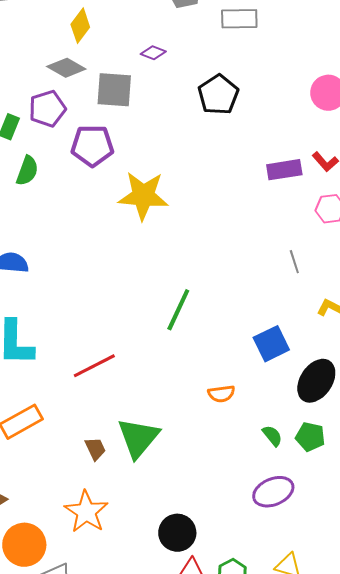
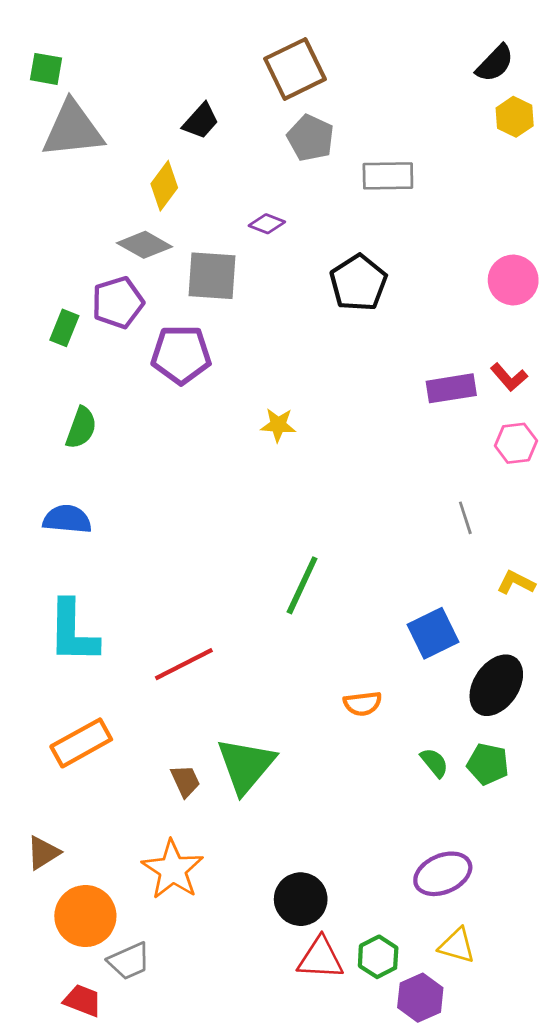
green semicircle: (27, 171) -> (81, 428), moved
yellow star: (143, 196) -> (278, 425), moved, size x0.5
purple ellipse: (273, 492) -> (443, 874), moved

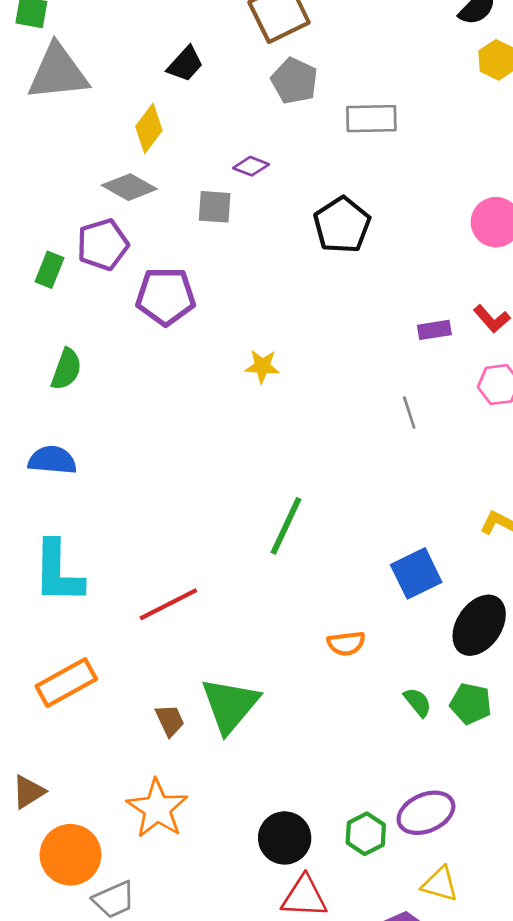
gray square: (212, 276) -> (215, 207), moved, size x0.7
purple rectangle: (451, 388) -> (434, 330), size x0.7
gray line: (465, 518) -> (409, 413), moved
green hexagon: (378, 957) -> (366, 834), moved

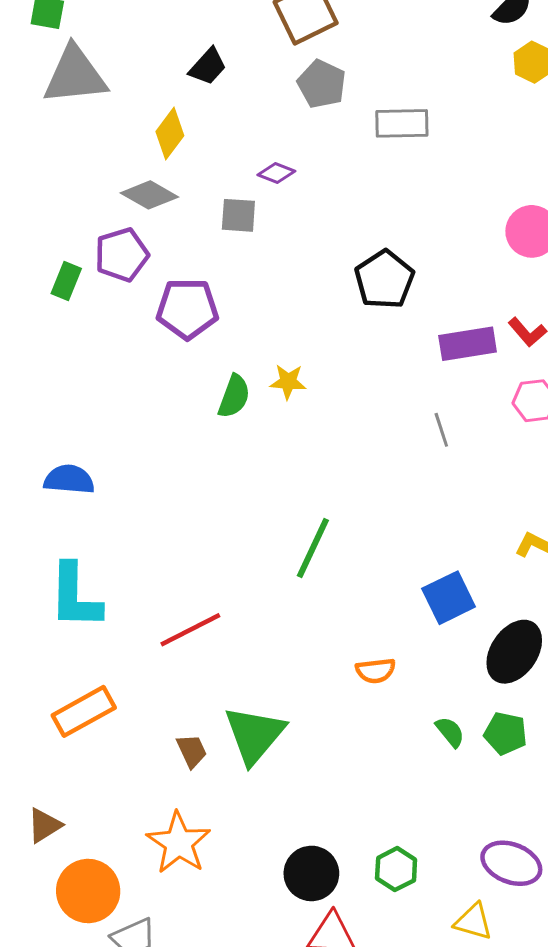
black pentagon: (342, 225) -> (384, 280), moved
purple rectangle: (434, 330) -> (468, 344), size x1.6
green semicircle: (66, 369) -> (234, 396), moved
purple ellipse: (426, 813) -> (511, 863), moved, turned 44

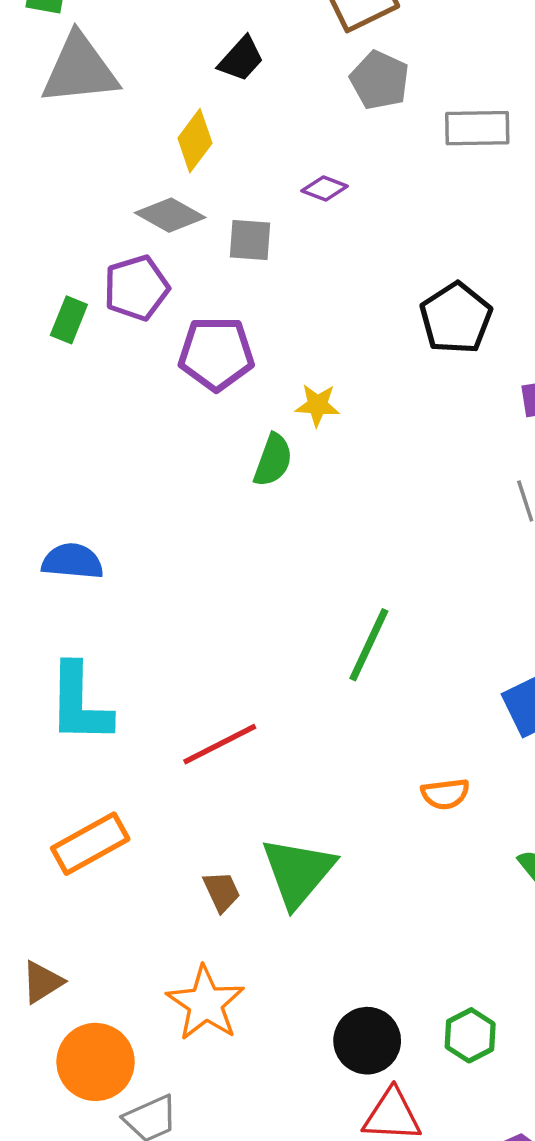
gray square: (238, 215) -> (250, 240), moved
yellow star: (288, 382) -> (317, 405), moved

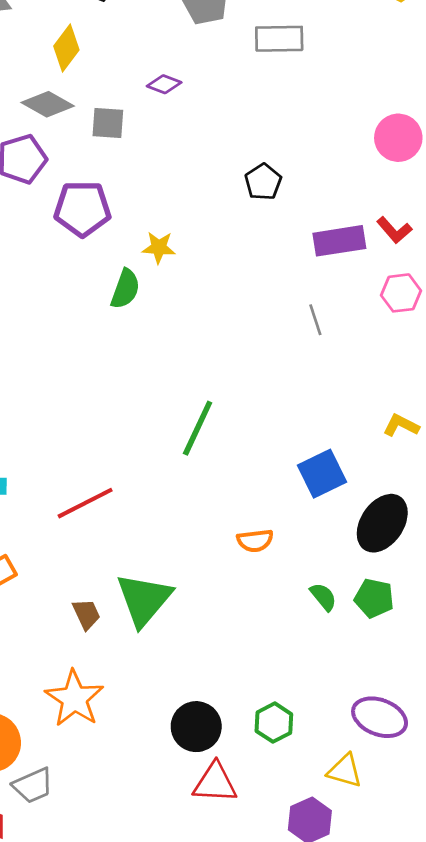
black pentagon: (456, 318) -> (263, 182), size x0.7

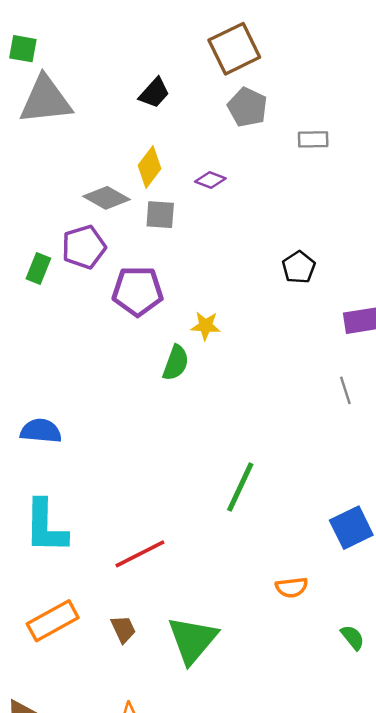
gray rectangle: (279, 39) -> (313, 139), size x0.7
yellow diamond: (66, 48) -> (149, 167), moved
brown trapezoid: (86, 614) -> (123, 629), moved

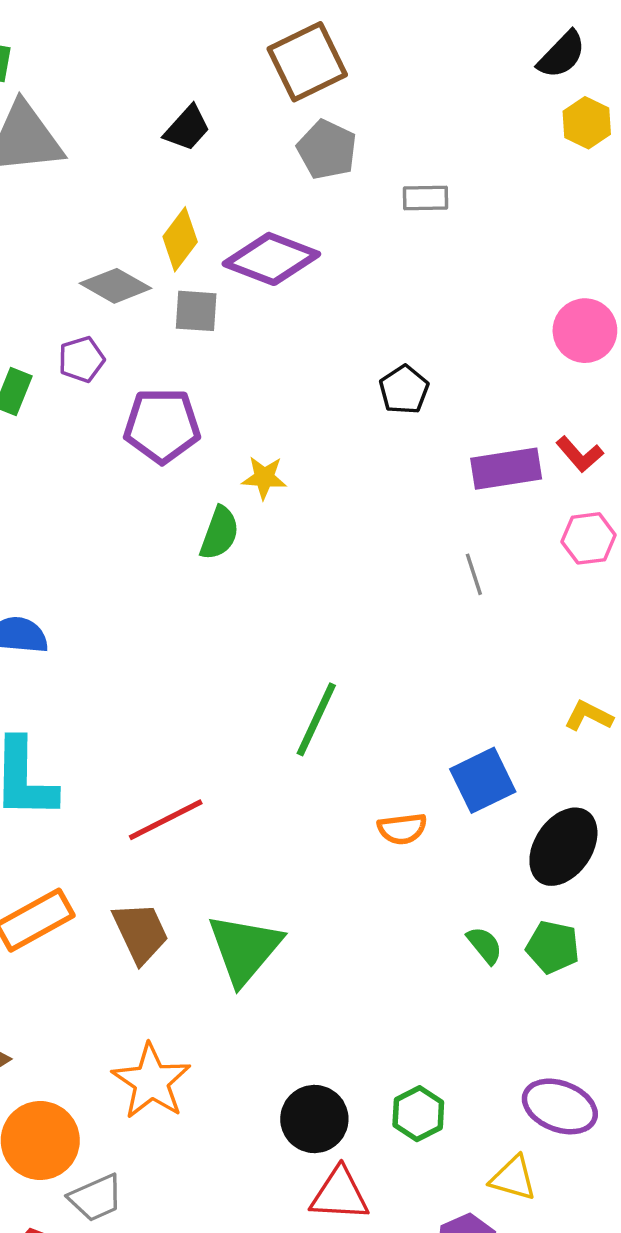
purple diamond: (210, 180) -> (271, 259), size x2.0
purple pentagon: (84, 247) -> (81, 359), size x0.7
orange semicircle: (292, 587) -> (402, 829), moved
brown trapezoid: (123, 629) -> (141, 933), size x1.5

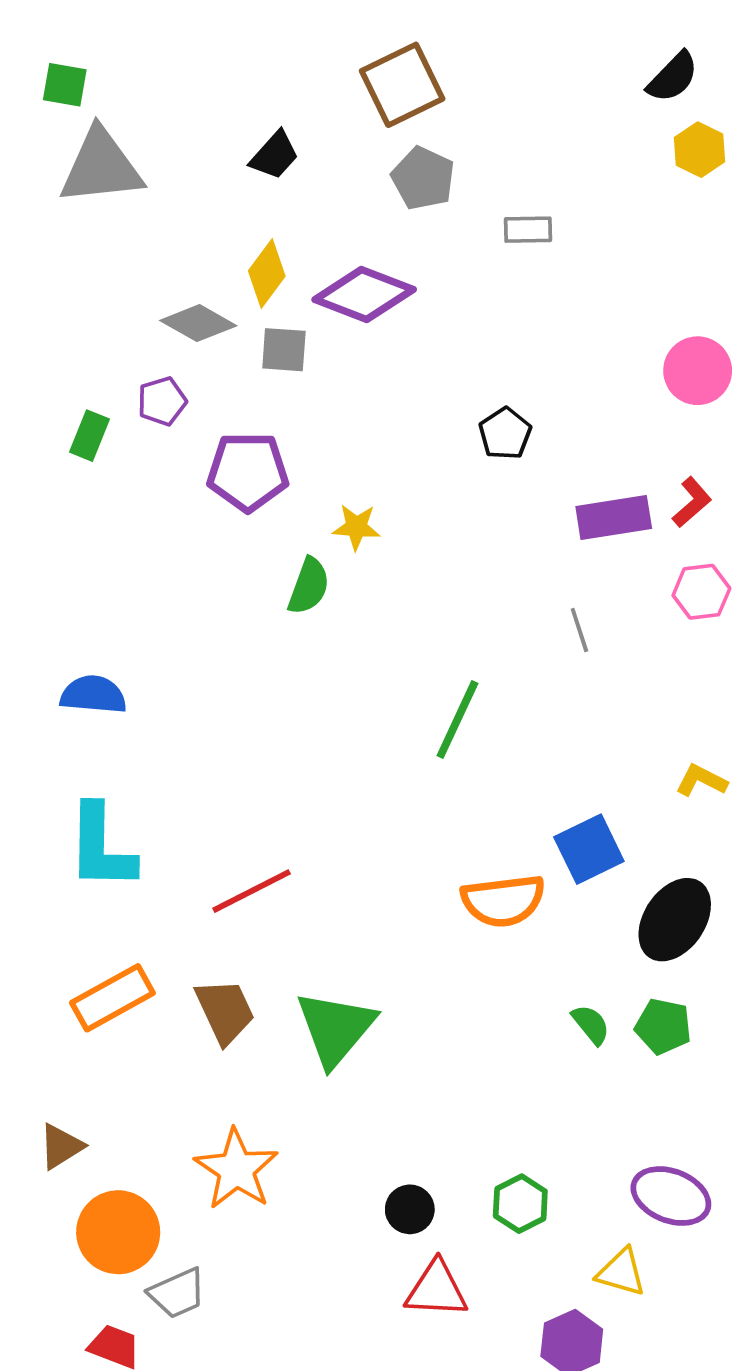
red L-shape: (580, 454) -> (692, 502), turned -90
green line: (316, 719) -> (457, 720), moved
orange semicircle: (402, 829) -> (503, 901), size x1.6
black circle: (314, 1119) -> (410, 1209), size x0.7

